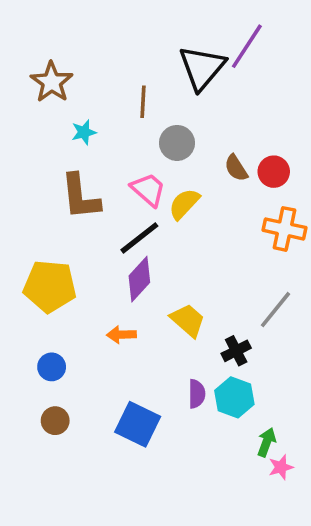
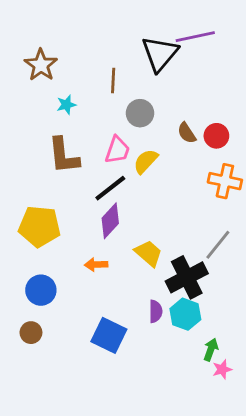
purple line: (247, 46) -> (195, 37), turned 45
pink trapezoid: (148, 190) -> (117, 150), turned 68
black cross: (236, 351) -> (187, 277), size x1.8
blue circle: (52, 367) -> (41, 290), size x1.4
brown circle: (55, 421) -> (31, 333), moved

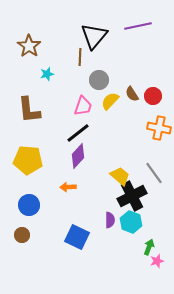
black triangle: (160, 54) -> (94, 36), moved
brown L-shape: (64, 156) -> (29, 110), moved
yellow semicircle: (146, 161) -> (110, 101), moved
gray line: (218, 245) -> (154, 173), turned -75
yellow trapezoid: (148, 253) -> (120, 176), moved

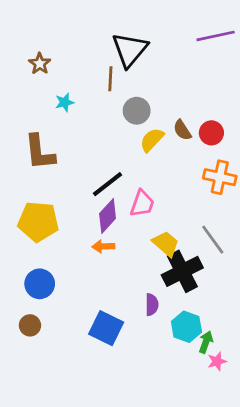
purple line: (138, 26) -> (216, 36), moved
brown star: (29, 46) -> (40, 64), size x0.7
pink trapezoid: (83, 106) -> (142, 204), moved
orange arrow: (68, 187) -> (103, 246), moved
cyan hexagon: (131, 222) -> (186, 327), moved

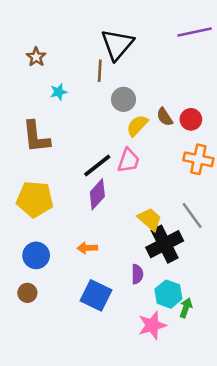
pink trapezoid: (142, 204) -> (128, 161), moved
orange arrow: (103, 246) -> (87, 248), moved
pink star: (217, 361) -> (152, 325), moved, size x1.6

